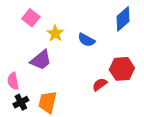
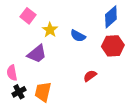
red hexagon: (122, 69) -> (113, 46), moved

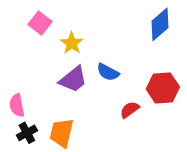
blue semicircle: (78, 36) -> (108, 72), moved
red hexagon: (113, 46) -> (163, 88), moved
purple trapezoid: (37, 54) -> (73, 79), moved

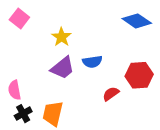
pink square: (40, 23) -> (19, 18), moved
blue diamond: (160, 24) -> (137, 21), turned 76
blue semicircle: (108, 72) -> (92, 62), turned -36

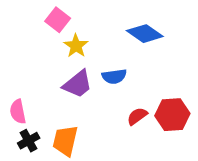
pink square: (19, 18) -> (58, 20), moved
blue diamond: (137, 21) -> (145, 34), moved
red hexagon: (139, 75) -> (172, 115), moved

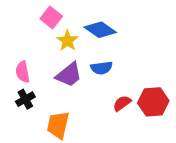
blue diamond: (145, 34) -> (100, 30), moved
pink semicircle: (18, 112) -> (23, 72), moved
black cross: (29, 141) -> (25, 99), moved

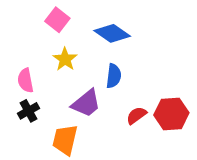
yellow star: (68, 41) -> (65, 59), moved
blue semicircle: (102, 68) -> (114, 76), turned -75
purple trapezoid: (69, 75) -> (86, 103), moved

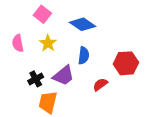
pink semicircle: (25, 80) -> (18, 43), moved
black cross: (29, 111) -> (36, 79), moved
red hexagon: (171, 114) -> (126, 63), moved

